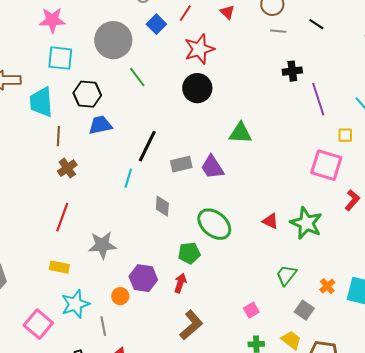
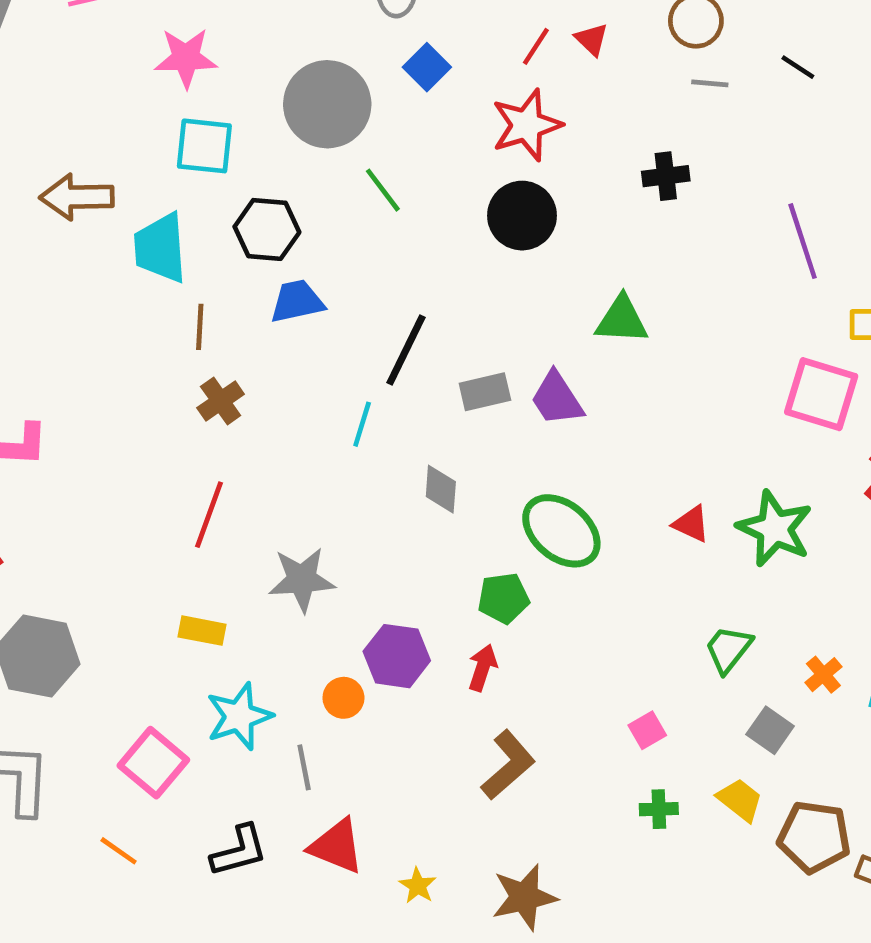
red line: (185, 13) -> (536, 46), moved
black cross: (292, 71) -> (666, 176), moved

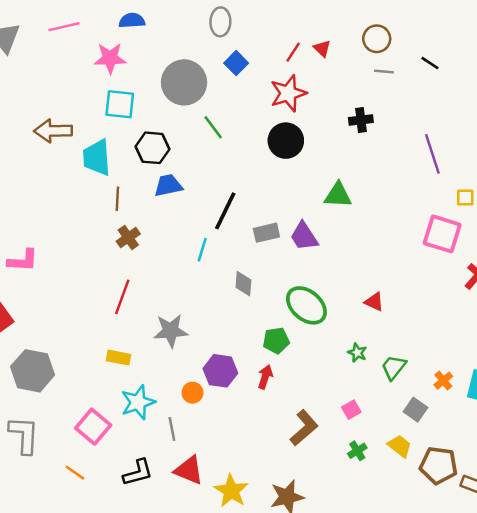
green star: (775, 529) -> (357, 353), moved, size x0.5
brown L-shape: (508, 765) -> (304, 428), moved
green cross: (659, 809) -> (357, 451), turned -30
yellow star: (418, 886) -> (231, 491), size x1.8

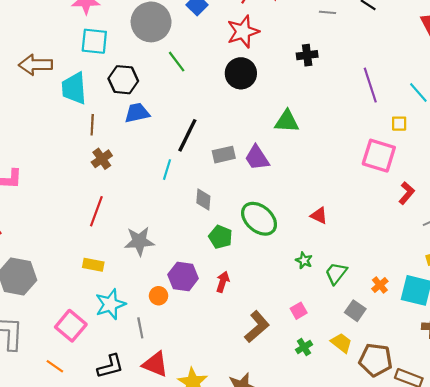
green pentagon: (276, 341) -> (221, 237), moved, turned 30

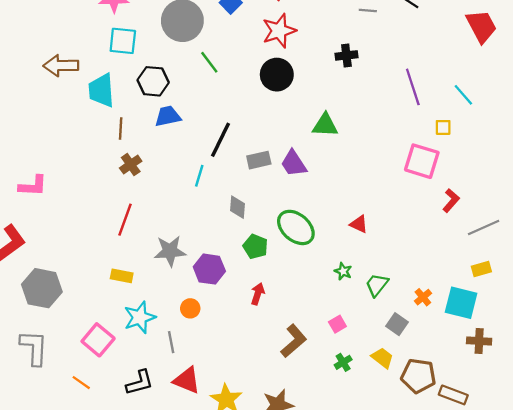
purple hexagon: (183, 276) -> (209, 269), moved

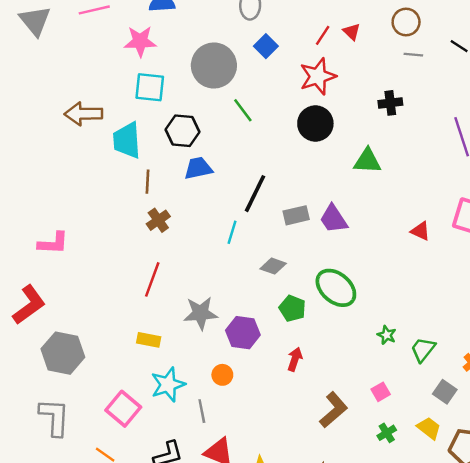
green triangle: (325, 125) -> (367, 161), moved
gray diamond: (237, 207) -> (273, 266), turned -75
red triangle: (359, 224) -> (421, 231), moved

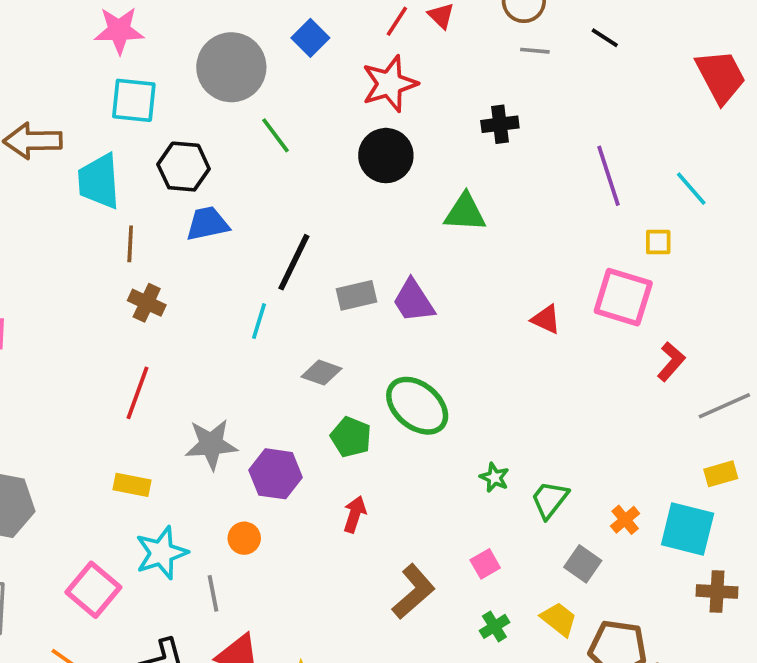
brown cross: (158, 220) -> (147, 303), turned -30

